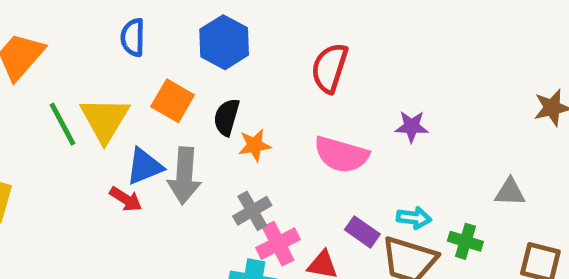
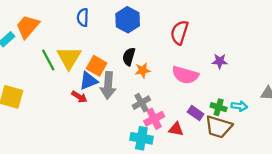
orange square: (173, 101) -> (97, 66), moved
cyan arrow: (414, 218) -> (239, 106), moved
green cross: (465, 241) -> (219, 107), moved

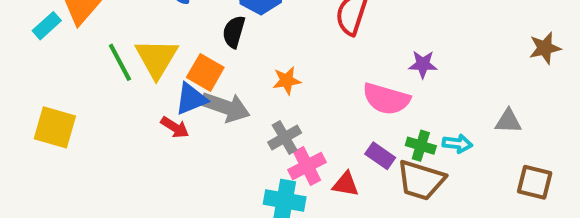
black semicircle: (129, 57) -> (234, 32), moved
pink semicircle: (185, 75) -> (386, 99), moved
gray arrow: (108, 85) -> (226, 107), turned -75

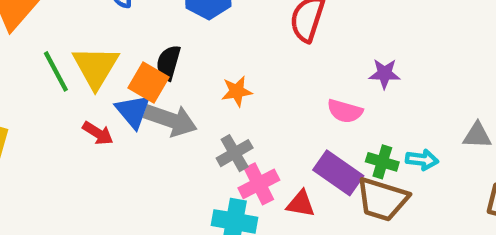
black semicircle: (234, 32) -> (168, 63), moved
blue triangle: (191, 99) -> (133, 111), turned -48
pink semicircle: (386, 99) -> (345, 111), size x0.7
red arrow: (175, 127) -> (98, 133), moved
purple rectangle: (380, 156) -> (338, 173), size x1.5

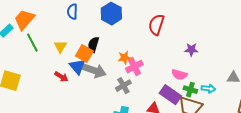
yellow triangle: (96, 67) -> (60, 47), size x0.6
green line: (56, 71) -> (32, 43), moved
pink semicircle: (345, 111) -> (179, 75), moved
pink cross: (259, 184) -> (134, 67), moved

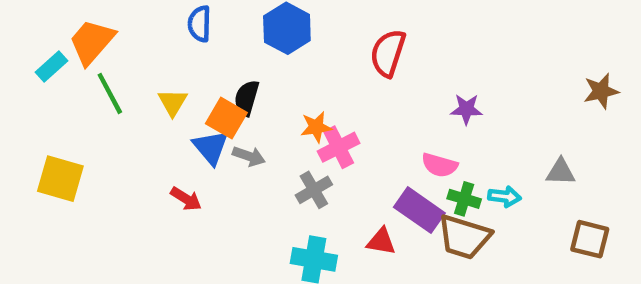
gray arrow: (94, 71) -> (249, 156), size x0.6
red arrow: (61, 77) -> (186, 199), moved

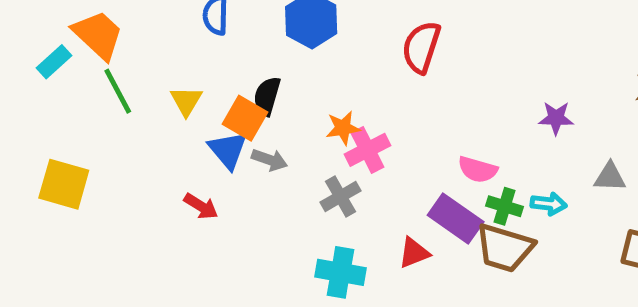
orange trapezoid: (92, 42) -> (98, 35), turned 92
purple star: (466, 109) -> (556, 118), moved
red triangle: (381, 241) -> (414, 253), turned -32

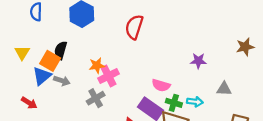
blue triangle: (228, 150) -> (42, 76), turned 30

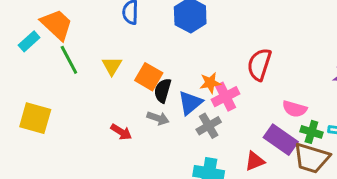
red semicircle: (134, 27) -> (259, 64), moved
black semicircle: (61, 50) -> (163, 90), moved
blue triangle: (42, 76) -> (190, 103), moved
gray arrow: (62, 81) -> (158, 118), moved

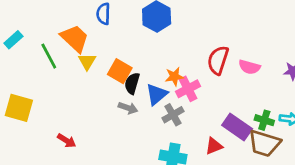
orange trapezoid: (57, 24) -> (75, 38), moved
pink semicircle: (295, 109) -> (249, 67), moved
red arrow: (121, 132) -> (67, 141), moved

